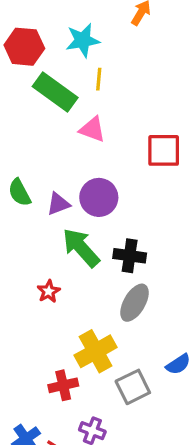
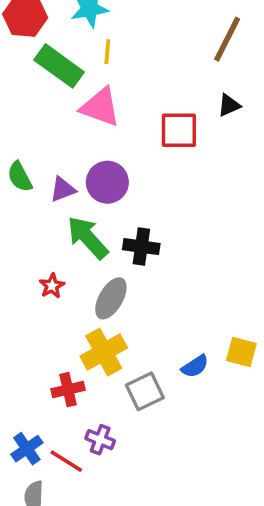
pink triangle: (92, 129) -> (100, 107), size x1.4
gray ellipse: (134, 303) -> (111, 298), moved

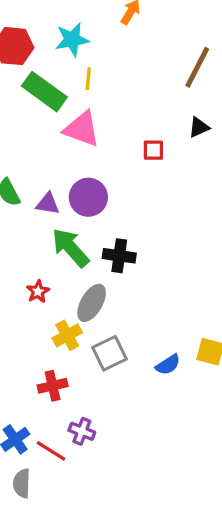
red square: (179, 130) -> (153, 150), size x0.6
purple triangle: (63, 189) -> (48, 204), turned 30
yellow cross: (104, 352) -> (67, 335), moved, size x0.7
gray square: (145, 391) -> (109, 353), moved

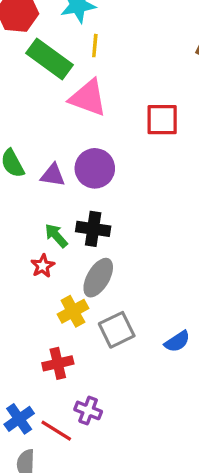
red square: (153, 150) -> (162, 120), size x1.5
green arrow: (70, 248) -> (56, 236), moved, size x0.6
black cross: (119, 256) -> (93, 229), moved

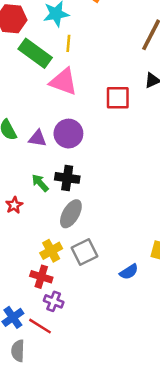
red star: (43, 266) -> (14, 205), moved
yellow cross: (73, 311) -> (51, 251), moved
blue semicircle: (177, 342) -> (129, 272), moved
red cross: (58, 363) -> (41, 277), turned 30
purple cross: (88, 410) -> (54, 301), moved

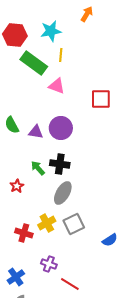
pink triangle: (64, 82) -> (57, 86), size x0.7
red cross: (41, 277) -> (24, 233), moved
red line: (40, 326) -> (70, 284), moved

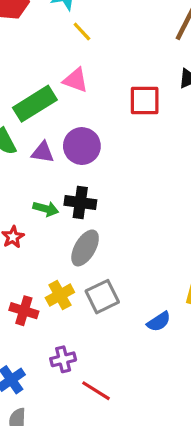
yellow line: (61, 55) -> (82, 32), turned -48
green rectangle: (34, 63) -> (35, 104), moved, turned -68
green arrow: (38, 168) -> (46, 209), turned 147
purple cross: (49, 264) -> (63, 359), turned -35

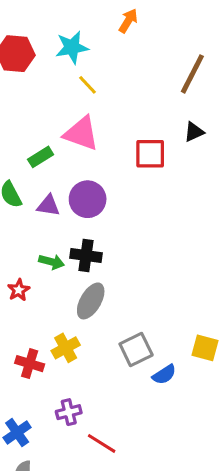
pink triangle: (76, 80) -> (81, 133), size x1.4
green rectangle: (35, 104) -> (41, 157), size x0.6
gray square: (102, 297) -> (136, 349), moved

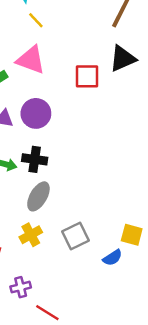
black triangle: (194, 132) -> (123, 59), size x1.6
yellow cross: (66, 348) -> (31, 235), moved
blue semicircle: (164, 375) -> (113, 258), moved

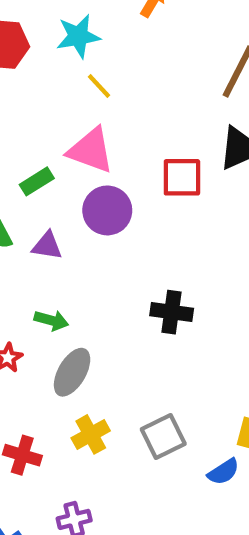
purple circle: (36, 113) -> (107, 210), moved
black cross: (35, 159) -> (172, 312), moved
gray ellipse: (38, 196) -> (72, 372), moved

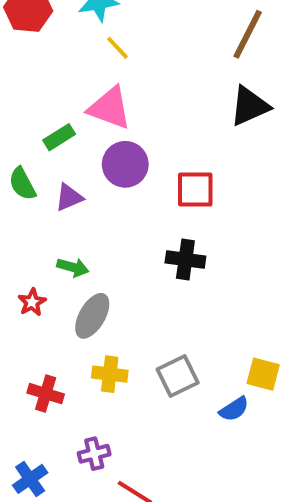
red square: (182, 177) -> (195, 190), moved
purple triangle: (47, 246) -> (69, 197), turned -32
yellow cross: (91, 434) -> (110, 374), turned 36

